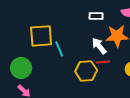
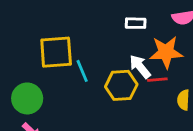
red line: (103, 62) -> (157, 80), moved
yellow hexagon: (86, 71) -> (121, 85), moved

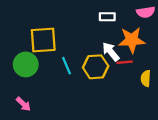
cyan line: (82, 71) -> (66, 66), moved
green circle: (27, 98) -> (26, 64), moved

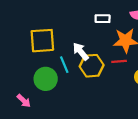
white arrow: (111, 52) -> (81, 51), moved
green circle: (26, 64) -> (46, 79), moved

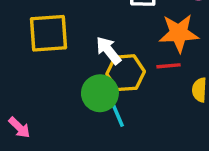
cyan line: (64, 65) -> (117, 114), moved
green circle: (46, 79) -> (100, 93), moved

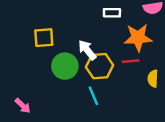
yellow square: (49, 33) -> (44, 38), size x0.7
green circle: (100, 93) -> (65, 66), moved

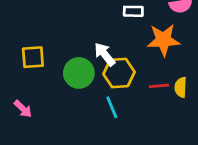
yellow square: (44, 38) -> (33, 57), moved
red line: (131, 61) -> (159, 86), moved
pink arrow: (23, 106) -> (23, 109), moved

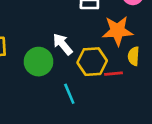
yellow hexagon: (119, 73) -> (92, 62), moved
yellow semicircle: (181, 87) -> (134, 56), moved

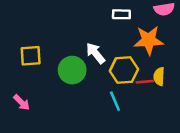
yellow semicircle: (134, 56) -> (159, 77), moved
cyan line: (69, 94) -> (115, 101), moved

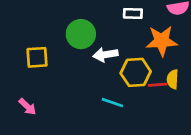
white arrow: (95, 53) -> (106, 55), turned -60
green circle: (72, 70) -> (81, 34), moved
cyan line: (115, 101) -> (112, 103), moved, turned -48

